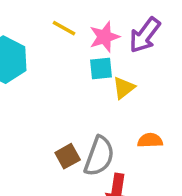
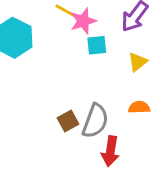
pink star: (104, 37) -> (83, 21), moved
yellow triangle: (124, 88) -> (138, 62), moved

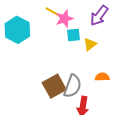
yellow triangle: (138, 62) -> (90, 44), moved
brown square: (68, 121) -> (54, 86), size x1.6

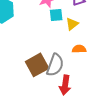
orange semicircle: (102, 77) -> (79, 49), moved

